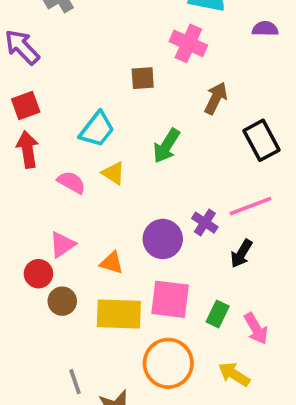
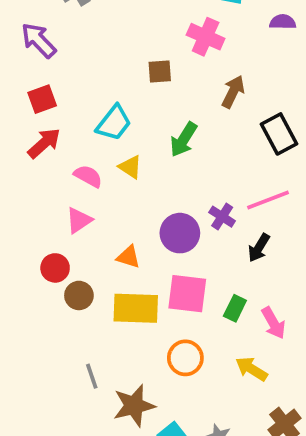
red arrow: (27, 149) -> (44, 143), turned 57
pink triangle: (62, 244) -> (79, 220), moved
orange circle: (168, 363) -> (185, 358), size x0.7

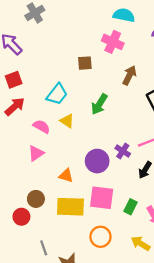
red circle: (55, 268) -> (21, 217), moved

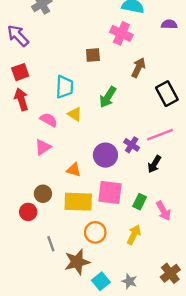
cyan trapezoid: (57, 94) -> (65, 87), turned -35
red arrow: (15, 106) -> (21, 99), turned -65
orange circle: (100, 237) -> (95, 232), moved
yellow arrow: (141, 243) -> (134, 235), moved, turned 84

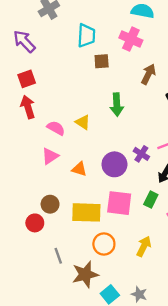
cyan trapezoid: (65, 87) -> (86, 36), moved
green arrow: (108, 97) -> (117, 105), turned -35
orange triangle: (74, 170) -> (79, 169), moved
green rectangle: (140, 202) -> (151, 199), moved

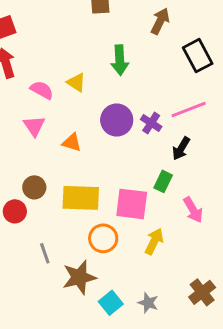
pink triangle: (50, 156) -> (34, 126), turned -30
purple circle: (114, 164) -> (117, 120), moved
pink square: (119, 203) -> (132, 204), moved

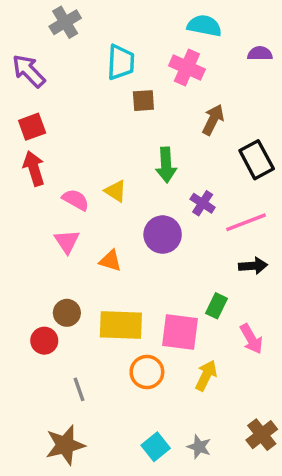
purple cross: (151, 123) -> (203, 203), moved
black arrow: (181, 148) -> (253, 266), moved, turned -125
brown star: (79, 277) -> (65, 445), moved

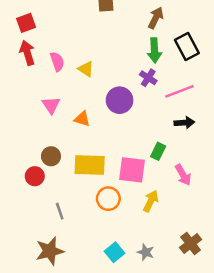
green arrow: (166, 165) -> (154, 50), moved
pink semicircle: (76, 200) -> (57, 62), moved, turned 42

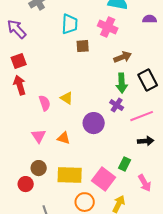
brown arrow: (156, 18) -> (123, 57), turned 42
pink semicircle: (57, 62) -> (45, 103), moved
pink triangle: (51, 105) -> (39, 136), moved
pink square: (132, 170) -> (104, 179), turned 30

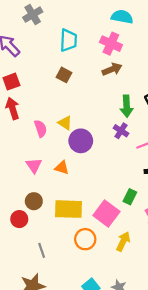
brown square: (83, 46) -> (64, 75), moved, turned 32
brown arrow: (123, 57) -> (112, 69), moved
purple circle: (94, 123) -> (81, 141), moved

